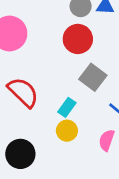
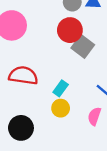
gray square: (93, 77) -> (83, 46), moved
red semicircle: (23, 92) -> (23, 76), turned -36

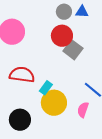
cyan rectangle: (61, 88) -> (46, 88), moved
yellow circle: (61, 108) -> (54, 103), size x1.6

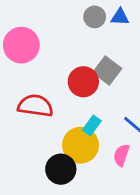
red circle: (62, 36) -> (83, 82), moved
cyan rectangle: (46, 88) -> (92, 125), moved
black circle: (20, 120) -> (61, 169), moved

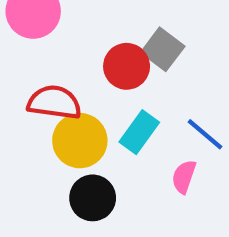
cyan rectangle: (92, 125) -> (139, 132), size x1.4
yellow circle: (81, 145) -> (80, 141), moved

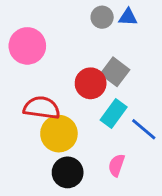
cyan rectangle: (139, 132) -> (114, 113), moved
pink semicircle: (184, 177) -> (116, 165), moved

